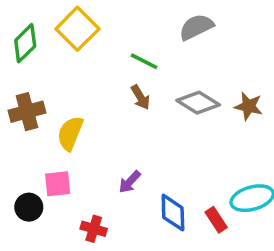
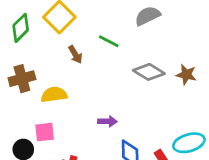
brown arrow: (140, 97) -> (75, 55), moved
yellow semicircle: (70, 133) -> (54, 95), turned 60
purple arrow: (130, 182) -> (107, 121), moved, turned -132

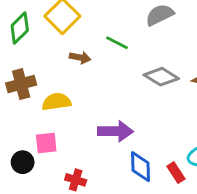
brown arrow: (75, 55) -> (80, 58), turned -48
purple arrow: (107, 121) -> (115, 131), size x1.6

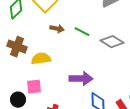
green line: (117, 43) -> (82, 32), moved
brown cross: (21, 84) -> (17, 47), turned 36

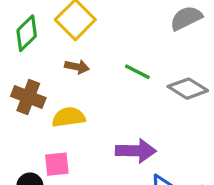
brown arrow: (57, 29) -> (77, 67), moved

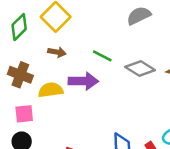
purple arrow: (136, 151) -> (83, 81), moved
pink square: (57, 164) -> (24, 114), moved

